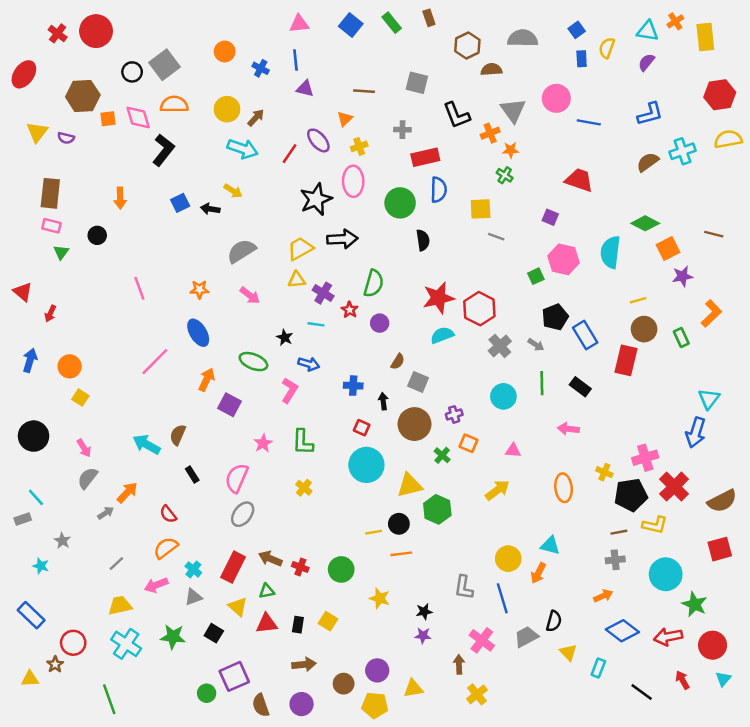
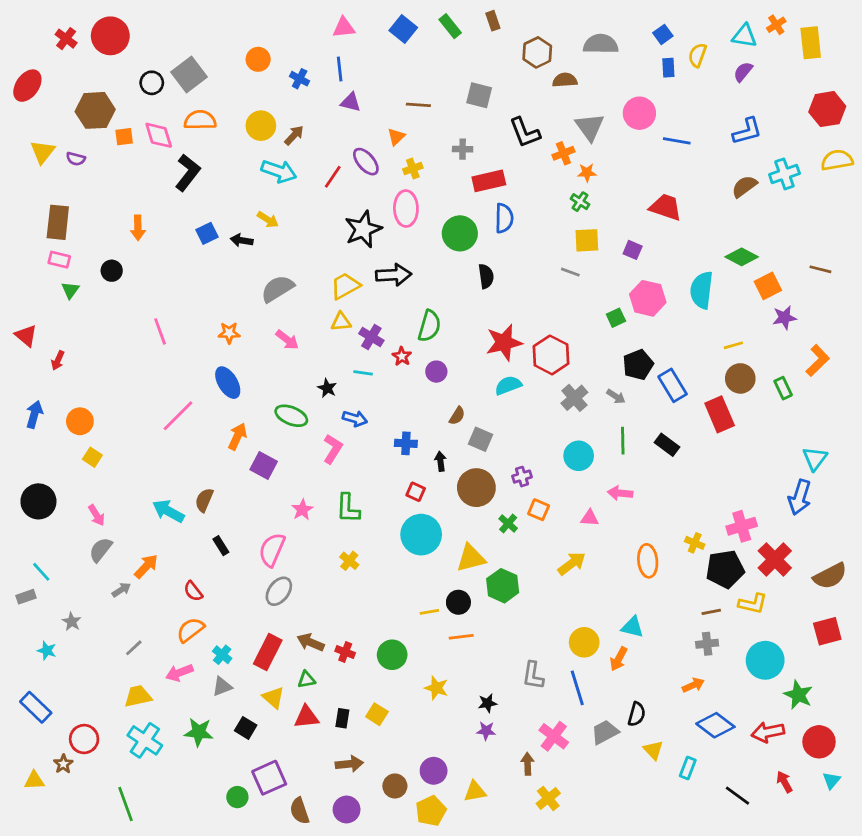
yellow square: (481, 209) -> (587, 240), moved
red rectangle: (626, 360) -> (720, 414), turned -36
pink arrow: (568, 429) -> (620, 493), moved
yellow pentagon: (375, 705) -> (431, 811), turned -30

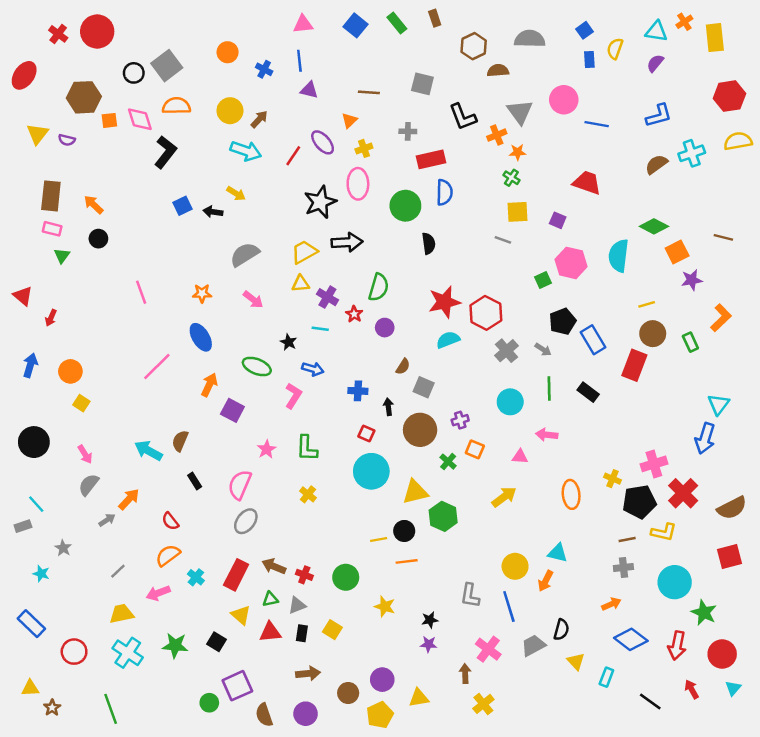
orange arrow: (138, 228) -> (94, 204), moved, turned 135
red rectangle: (720, 414) -> (634, 365), turned 44
gray triangle: (222, 687) -> (297, 605), moved
red arrow: (768, 732) -> (677, 645), turned -68
brown star: (63, 764) -> (52, 708), moved

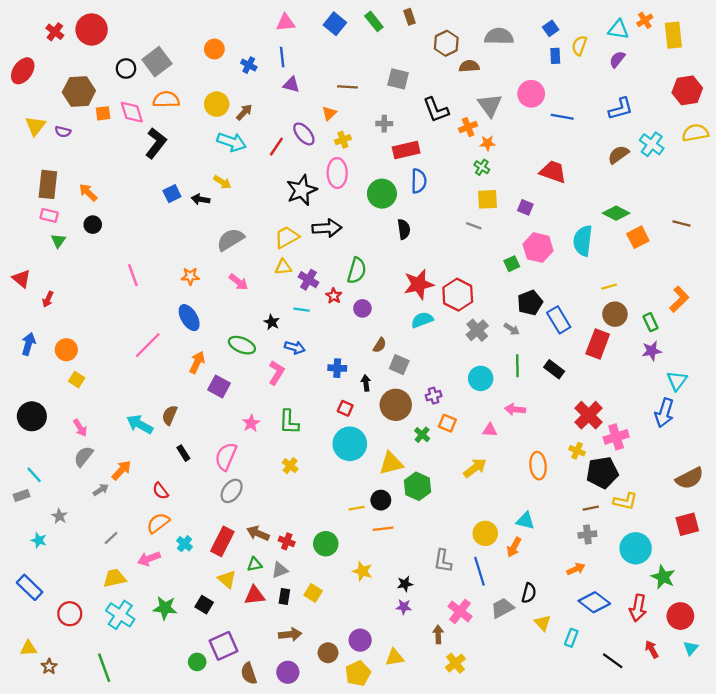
cyan cross: (692, 153) -> (652, 144), turned -35
purple star: (692, 280) -> (652, 351), moved
red cross: (683, 493) -> (589, 415), moved

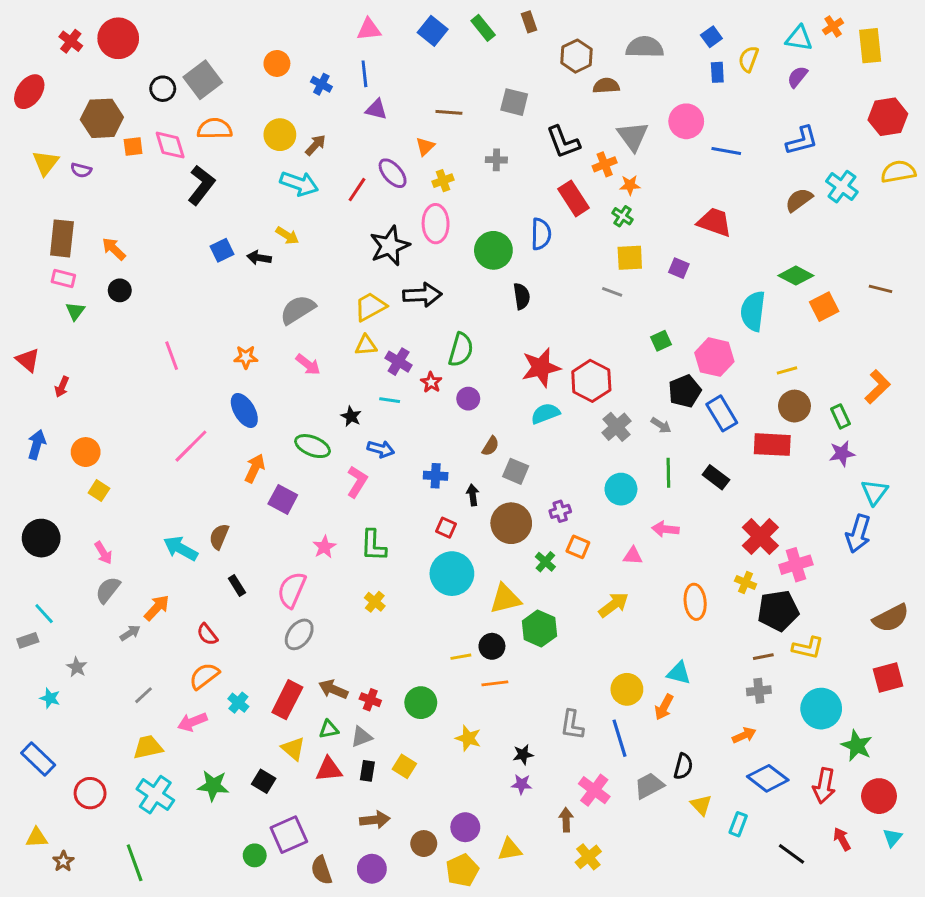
red rectangle: (406, 150) -> (574, 198), moved, turned 70
pink hexagon: (538, 248) -> (714, 357), moved
red rectangle: (598, 344) -> (772, 445), turned 72

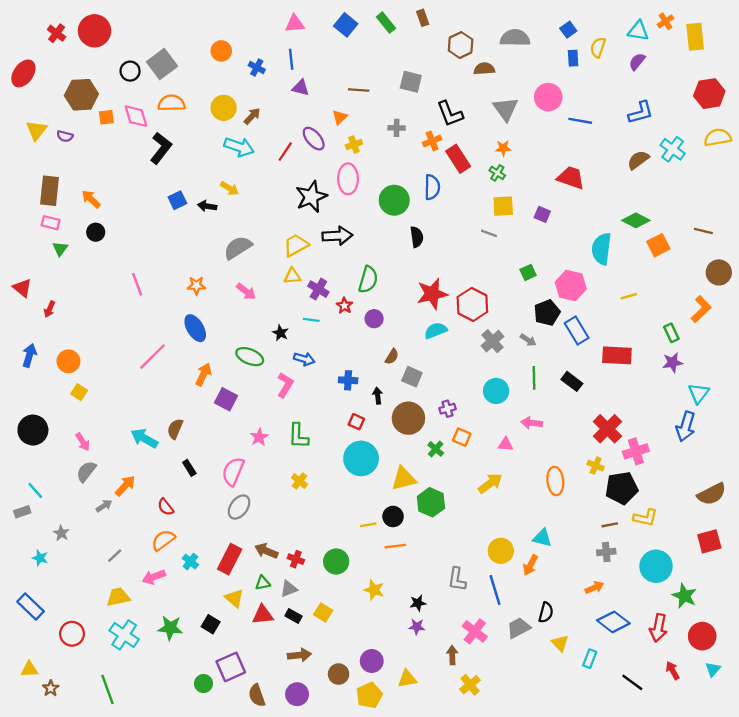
orange cross: (605, 164) -> (432, 141), moved
brown circle: (794, 406) -> (719, 272), moved
black rectangle: (367, 771) -> (294, 616), turned -70

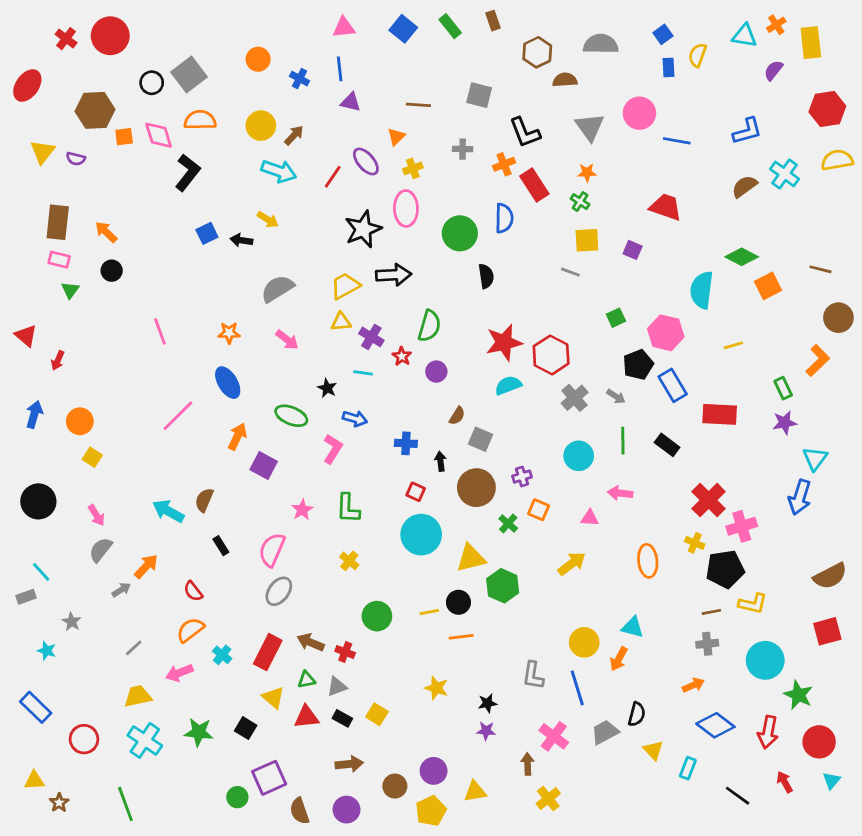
purple semicircle: (637, 62) -> (773, 70), moved
green circle: (336, 562) -> (377, 616), moved

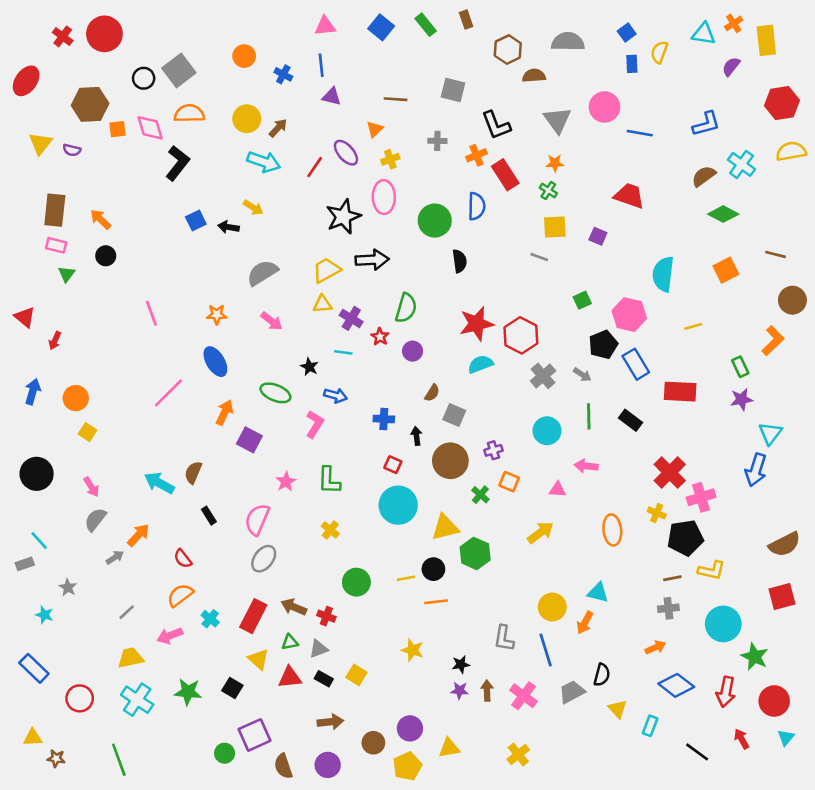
green diamond: (742, 257) -> (723, 214), moved
brown arrow: (528, 764) -> (487, 691), moved
brown star: (59, 803) -> (56, 758), turned -30

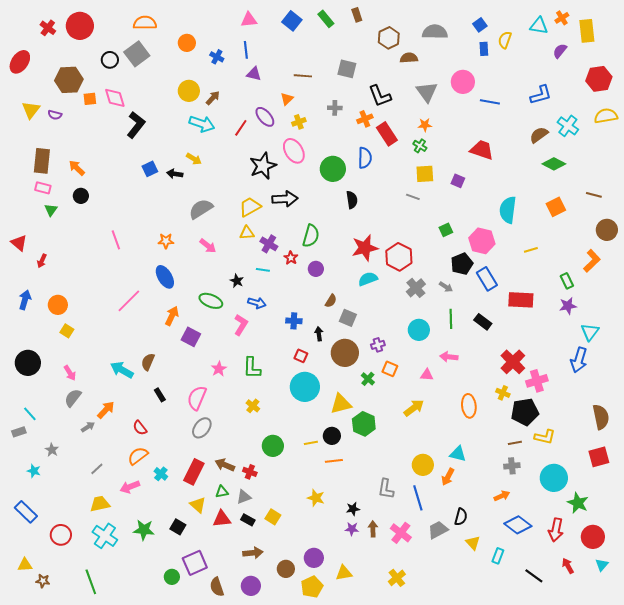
orange semicircle: (189, 113) -> (145, 23), moved
pink ellipse: (384, 197) -> (294, 151), turned -30
brown semicircle: (785, 544) -> (601, 417), turned -75

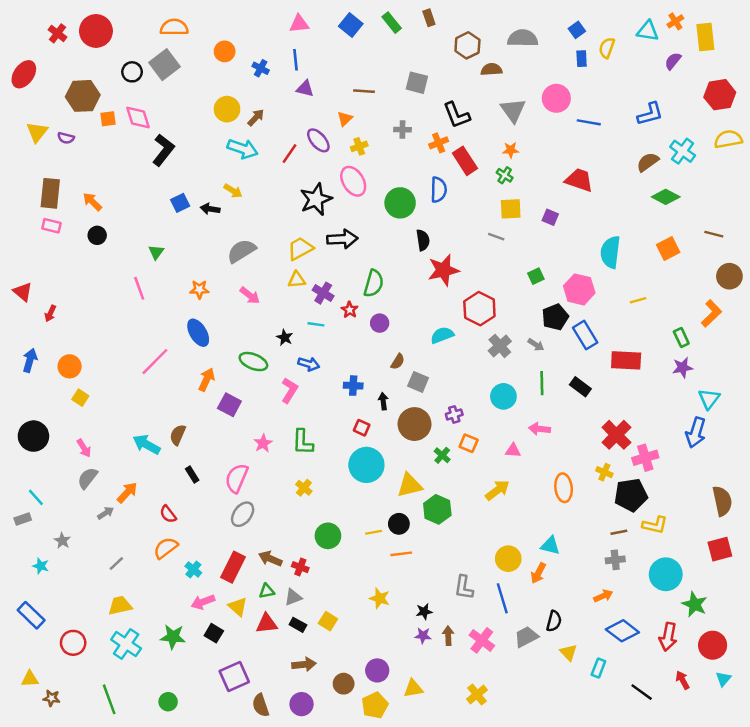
green triangle: (51, 210) -> (156, 252), moved
red star: (365, 248) -> (443, 270), moved
pink arrow: (130, 487) -> (203, 602), moved
green circle: (172, 577) -> (168, 702), moved

